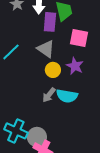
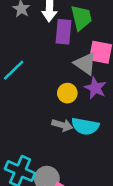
gray triangle: (46, 49) -> (85, 64), moved
gray arrow: (49, 95) -> (62, 125), turned -112

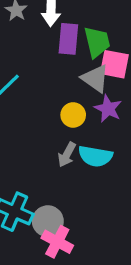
green trapezoid: (81, 18) -> (97, 42), moved
gray arrow: (62, 125) -> (67, 155), turned 102

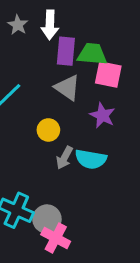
green trapezoid: (97, 42) -> (92, 54), turned -72
gray triangle: (95, 78) -> (67, 88), moved
yellow circle: (73, 115) -> (48, 130), moved

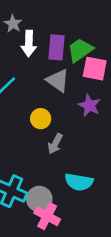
white arrow: (50, 25) -> (29, 44), moved
green trapezoid: (92, 54) -> (80, 50), turned -40
cyan semicircle: (91, 159) -> (79, 182), moved

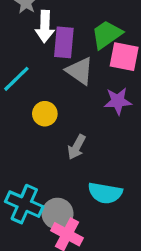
purple rectangle: (56, 47) -> (64, 42), moved
purple star: (89, 105) -> (118, 101), turned -30
yellow circle: (41, 119) -> (45, 114), moved

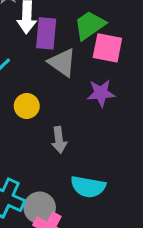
gray arrow: (77, 147) -> (59, 140), turned -35

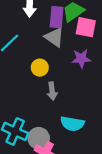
purple rectangle: (46, 33) -> (57, 17), moved
yellow circle: (27, 106) -> (40, 68), moved

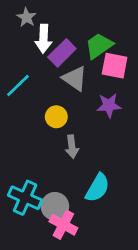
purple rectangle: (57, 17) -> (62, 53), moved, turned 40
cyan semicircle: (72, 124) -> (97, 188), turned -70

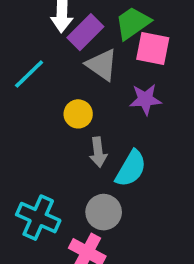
cyan semicircle: (97, 188) -> (131, 168), moved
gray circle: (55, 206) -> (104, 212), moved

